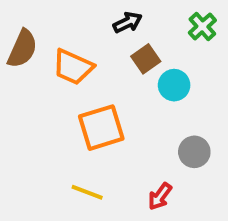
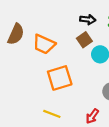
black arrow: (128, 22) -> (88, 20), moved, turned 32

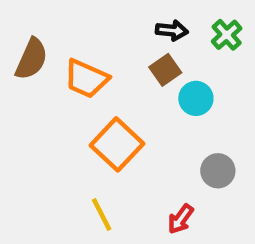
orange square: (60, 78) -> (117, 144), turned -30
yellow line: (52, 114) -> (102, 215), turned 42

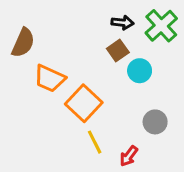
green cross: (227, 35) -> (161, 26), size x1.5
orange trapezoid: (86, 79) -> (50, 78), moved
yellow line: (102, 215) -> (95, 142), moved

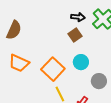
cyan circle: (140, 71) -> (81, 62), moved
orange trapezoid: (50, 78) -> (19, 63), moved

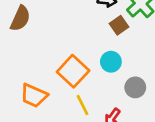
brown square: (75, 35) -> (119, 25), moved
orange trapezoid: (19, 63) -> (34, 96), moved

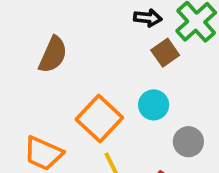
brown semicircle: (20, 18) -> (53, 55), moved

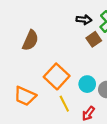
cyan circle: (154, 105) -> (87, 84), moved

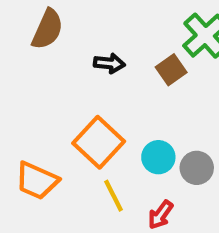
black arrow: (84, 20) -> (109, 63), moved
brown semicircle: (30, 40) -> (47, 29), moved

